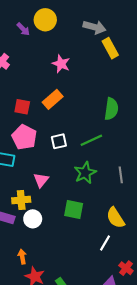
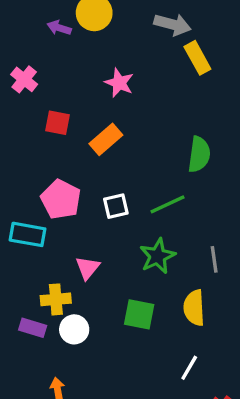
purple arrow: (23, 29) -> (59, 28), turned 152
red square: (22, 107) -> (58, 123), moved
yellow semicircle: (115, 218) -> (194, 308), moved, turned 30

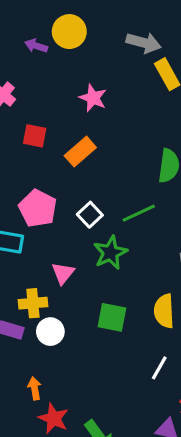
white square: (116, 206) -> (90, 215), turned -30
green star: (157, 256) -> (110, 253), moved

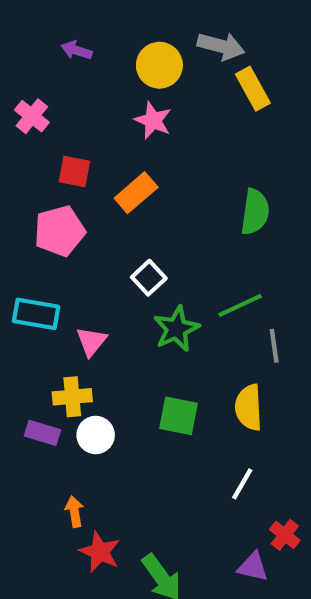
yellow circle: (69, 32) -> (159, 65), moved
pink pentagon: (38, 208) -> (60, 231), moved, turned 30
green line: (139, 213) -> (240, 305), moved
pink triangle: (63, 273) -> (91, 341), moved

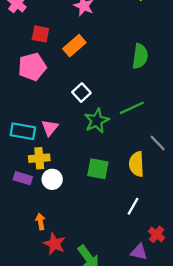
cyan rectangle: (36, 314) -> (23, 131), moved
gray line: (274, 346) -> (158, 143), moved, turned -36

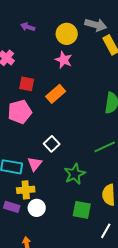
white square: (81, 93) -> (52, 144), moved
green star: (97, 121) -> (75, 174), moved
green square: (98, 169) -> (82, 210), moved

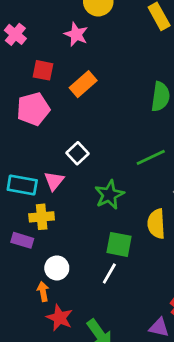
pink star: (64, 60) -> (76, 34), moved
white circle: (37, 208) -> (57, 268), moved
white line: (106, 231) -> (109, 273), moved

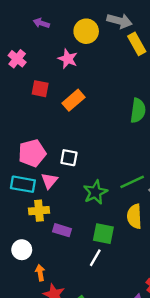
pink pentagon: (33, 109) -> (32, 153), moved
white square: (78, 153) -> (69, 158), turned -36
green line: (151, 157) -> (132, 182), moved
purple rectangle: (22, 240) -> (62, 230), moved
white circle: (57, 268) -> (22, 250), moved

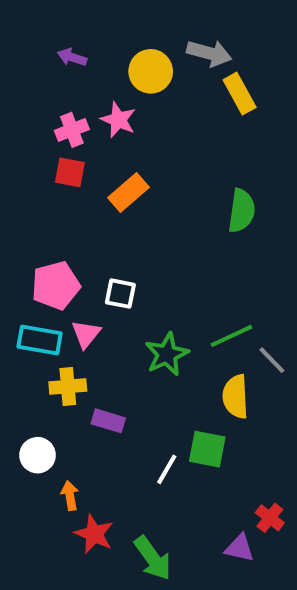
pink cross: (17, 59) -> (72, 130), moved, turned 30
green square: (103, 234) -> (207, 449), moved

